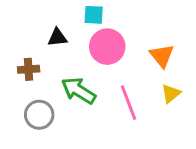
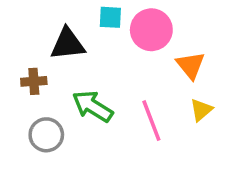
black triangle: (57, 38) -> (68, 44), size x1.5
pink circle: (107, 47) -> (151, 30), moved

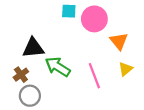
black triangle: (68, 44) -> (33, 48), moved
brown cross: (34, 81) -> (21, 75), moved, turned -32
gray circle: (46, 135) -> (30, 96), moved

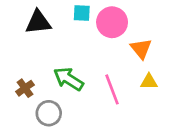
black triangle: (33, 48) -> (38, 22), moved
yellow triangle: (126, 69) -> (149, 82), turned 40
gray circle: (30, 96) -> (49, 113), moved

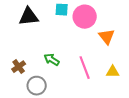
green arrow: (69, 79) -> (52, 60), size x0.7
yellow triangle: (149, 82) -> (113, 72), moved

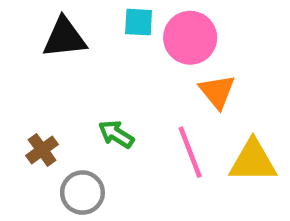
orange triangle: (107, 37) -> (217, 92), moved
yellow triangle: (113, 72) -> (253, 161), size x1.6

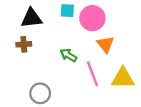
green arrow: (116, 134) -> (68, 55), moved
brown cross: (42, 150) -> (24, 44), moved, turned 32

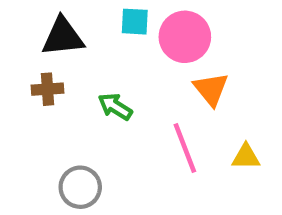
green arrow: (68, 55) -> (115, 107), moved
yellow triangle: (123, 78) -> (246, 157), size x0.6

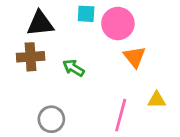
brown cross: (48, 89) -> (31, 57), size x1.4
pink line: (185, 148) -> (121, 115), moved, turned 36

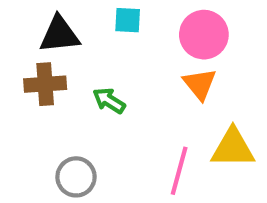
pink circle: (118, 24) -> (204, 35), moved
yellow triangle: (157, 100) -> (233, 148), size x1.6

